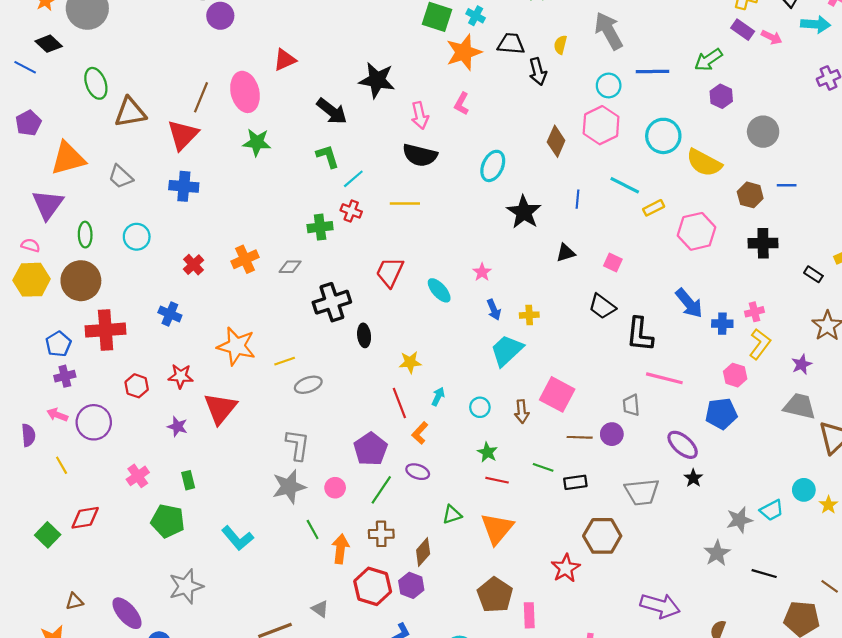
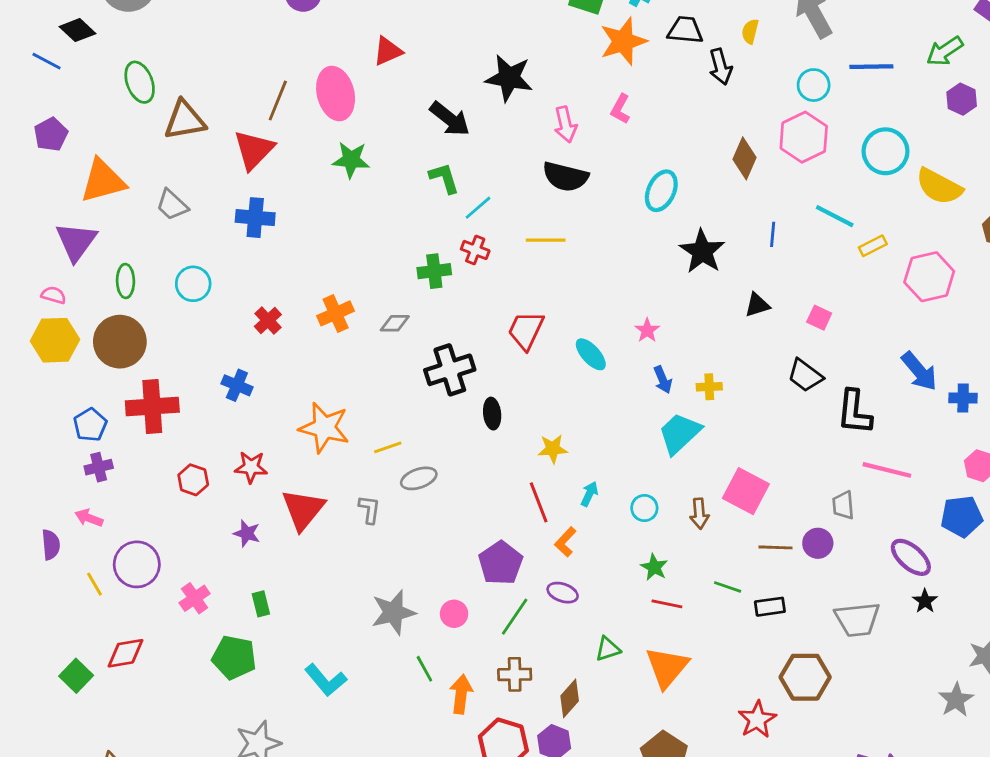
purple circle: (94, 422) -> (137, 564), moved
gray L-shape: (298, 445) -> (369, 509), moved, size x0.7

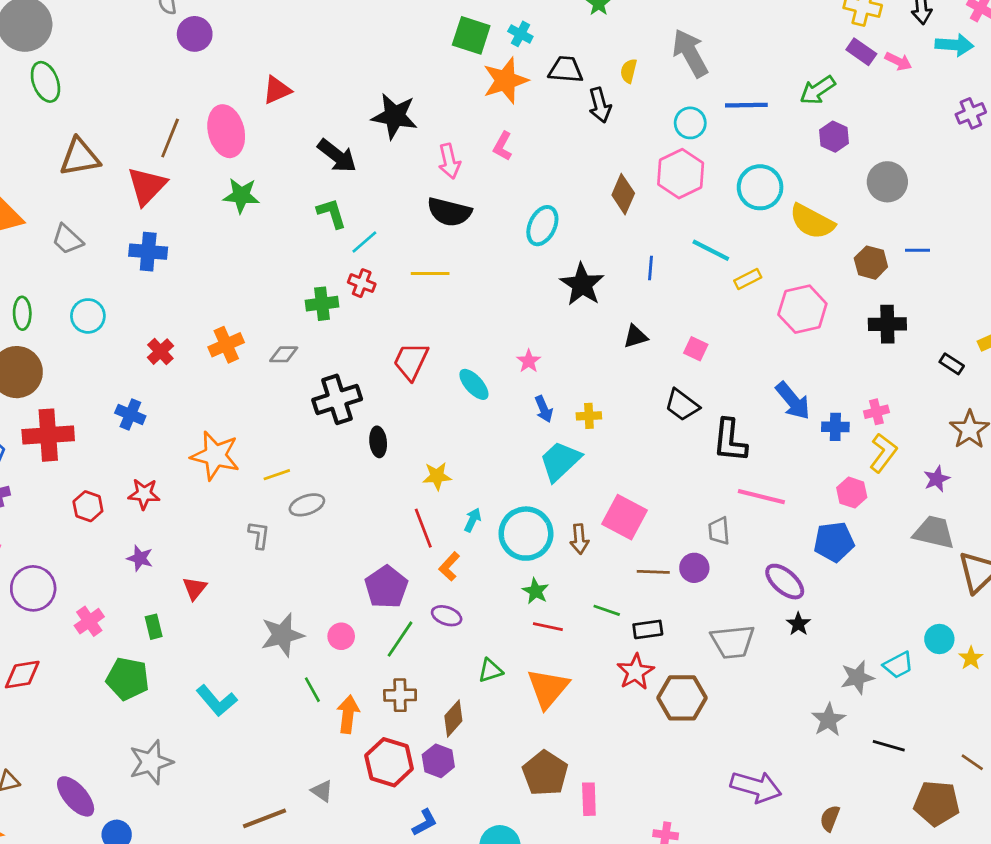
green ellipse: (140, 82) -> (45, 82), moved
cyan circle: (644, 508) -> (526, 534), size x2.0
red triangle: (303, 509) -> (195, 588), moved, size x0.6
red star: (757, 720) -> (635, 672), moved

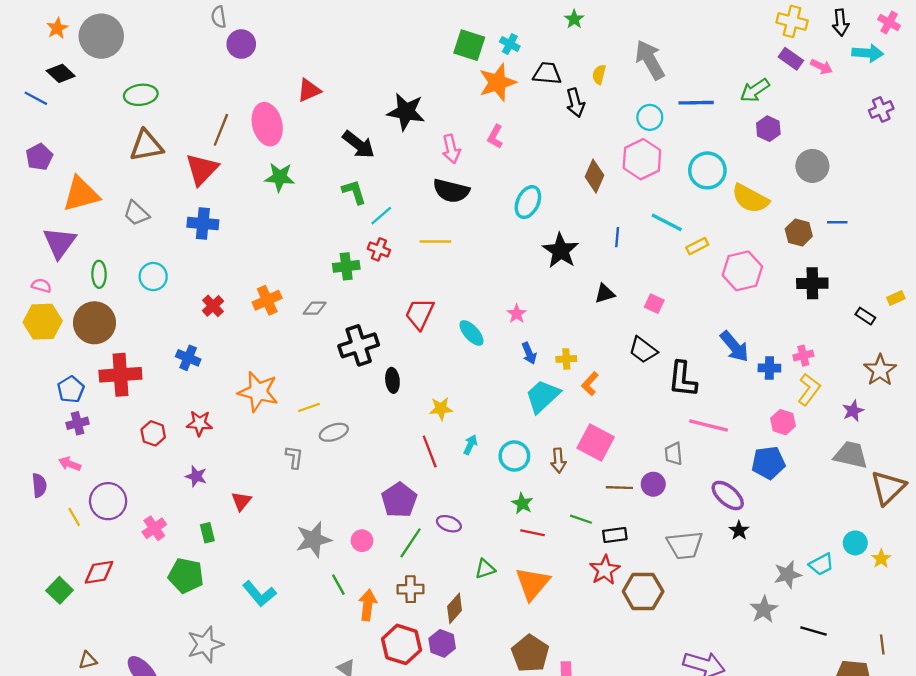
green ellipse: (45, 82) -> (141, 95), moved, turned -76
cyan circle: (526, 534) -> (514, 456), size x0.7
orange L-shape: (449, 566) -> (590, 384), moved
brown line: (972, 762) -> (882, 644), turned 48

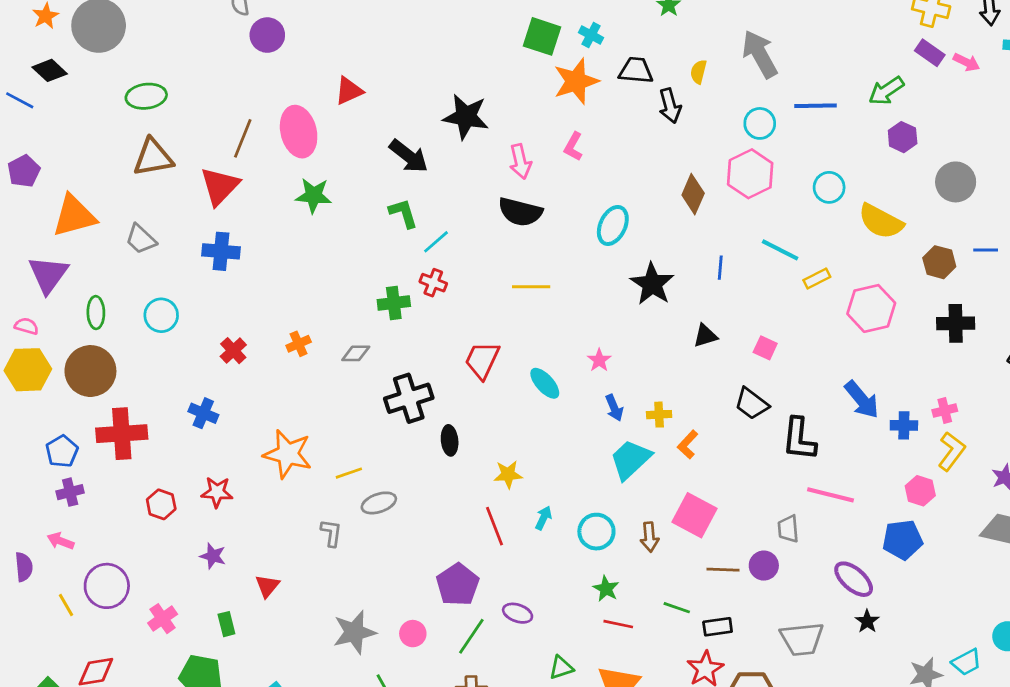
cyan circle: (707, 170) -> (829, 187), size x0.7
yellow line: (435, 242) -> (531, 287), moved
orange cross: (267, 300) -> (299, 344), size x0.7

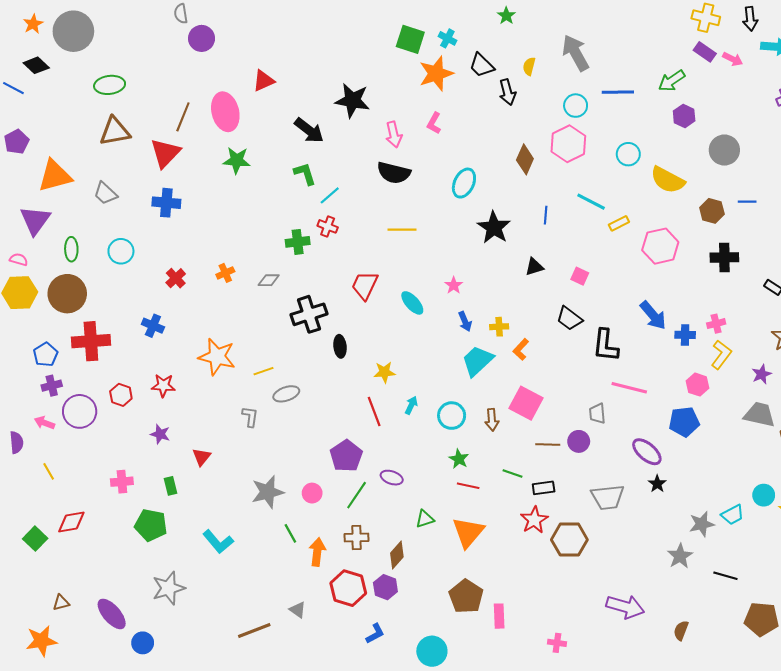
black trapezoid: (636, 70) -> (482, 65), turned -140
purple circle: (107, 586) -> (80, 411), moved
pink cross: (163, 619) -> (122, 482), turned 30

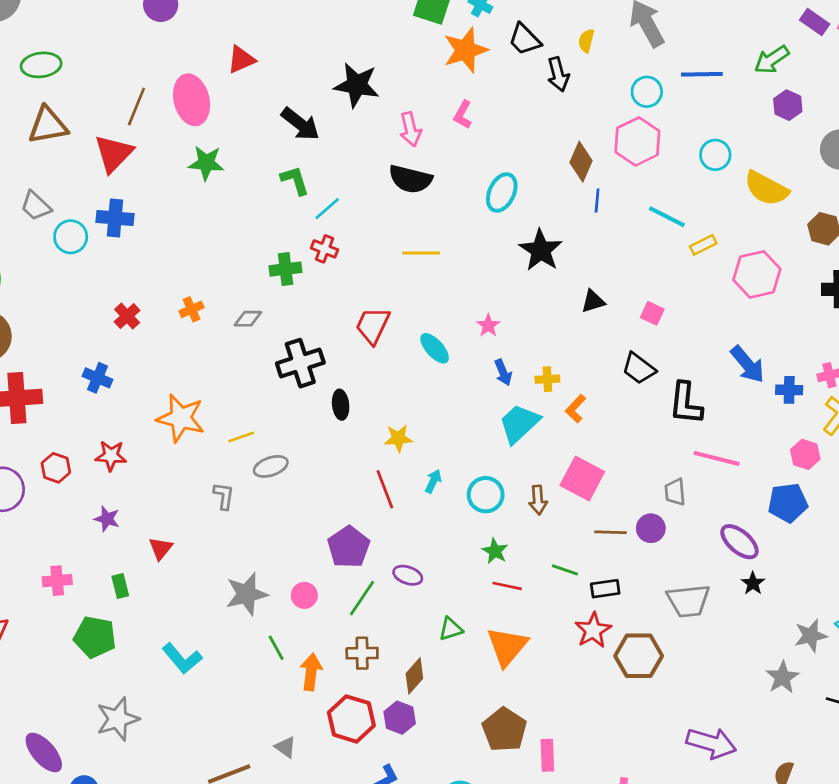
blue line: (546, 215) -> (597, 201), moved
cyan circle: (121, 251) -> (71, 237), moved

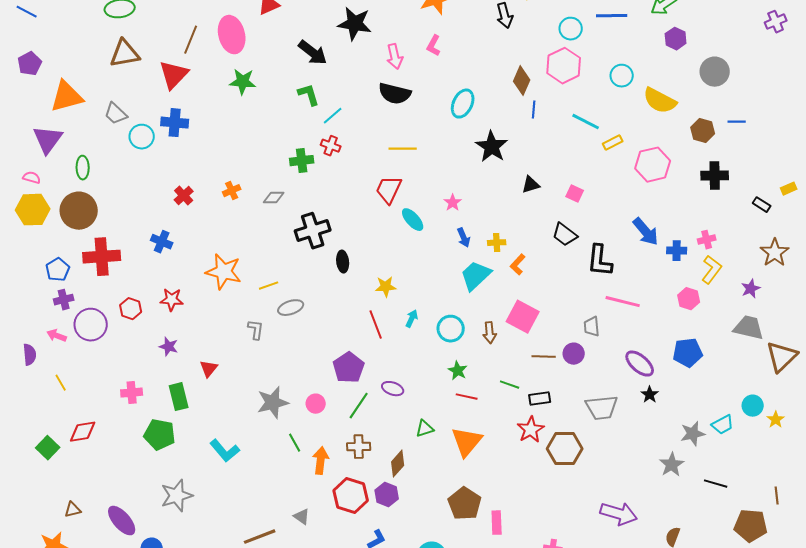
red trapezoid: (373, 325) -> (389, 190), moved
blue pentagon: (788, 503) -> (688, 353), moved
green rectangle: (120, 586) -> (179, 397), size x1.5

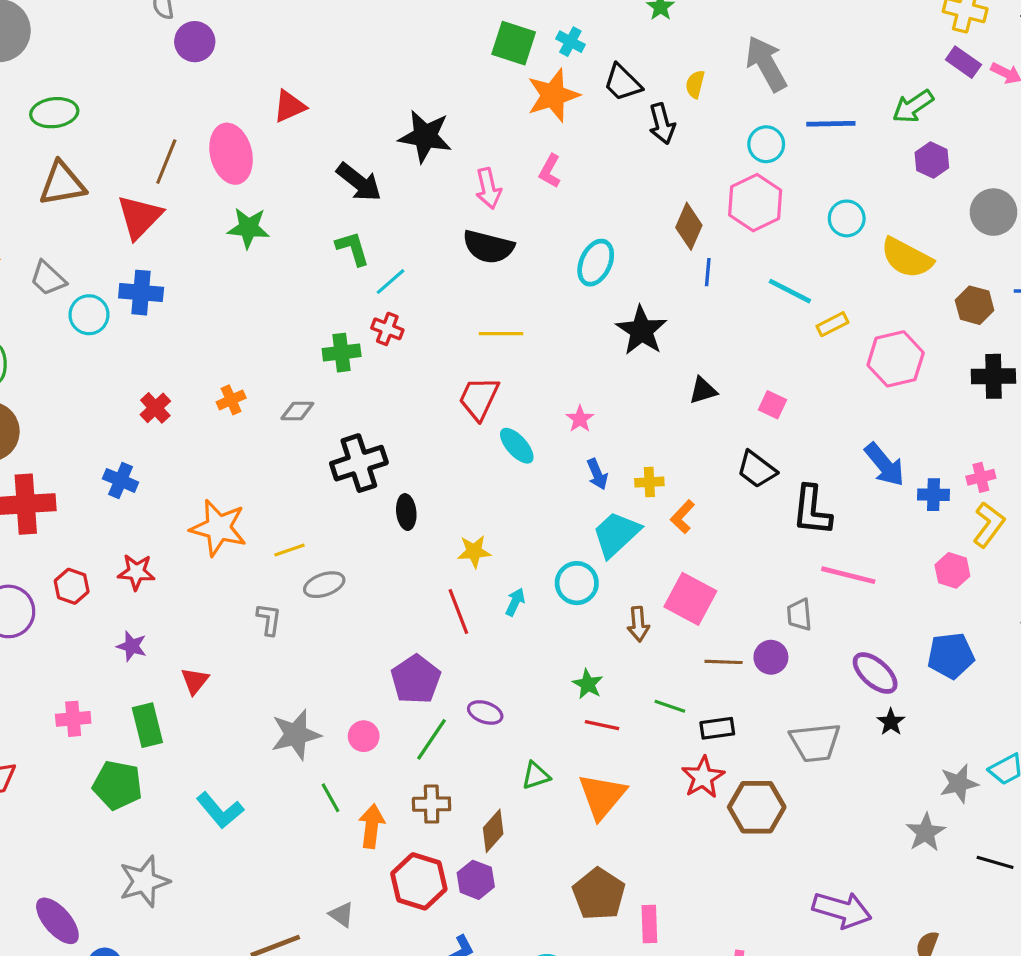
cyan circle: (451, 329) -> (577, 583), moved

